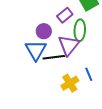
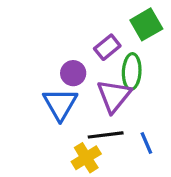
black line: (54, 57) -> (106, 135), moved
yellow cross: (70, 83) -> (86, 158), moved

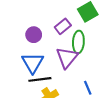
purple circle: (73, 73) -> (34, 35), moved
black line: (106, 135) -> (40, 79), moved

